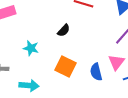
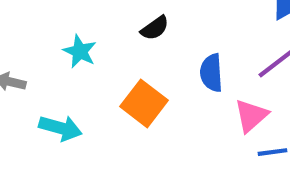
blue semicircle: (96, 72) -> (211, 73), moved

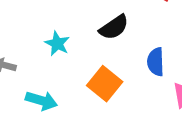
black semicircle: (155, 28) -> (114, 27), size x1.4

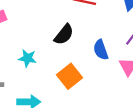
orange square: (105, 84) -> (70, 76), turned 30

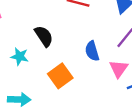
black semicircle: (64, 35) -> (44, 36), moved, turned -75

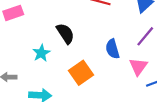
cyan star: (20, 56) -> (41, 53), turned 30

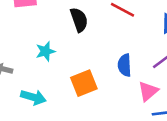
black semicircle: (65, 33) -> (79, 20), moved

